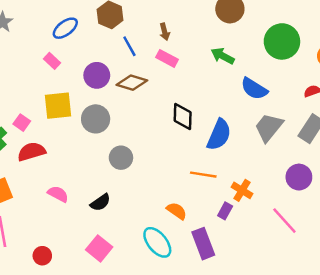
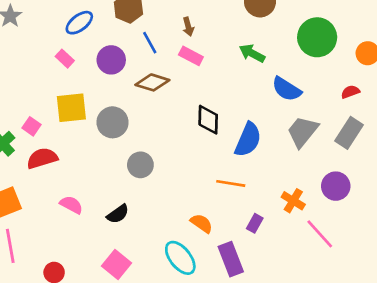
purple circle: (97, 75) -> (111, 60), moved
orange cross: (242, 190) -> (293, 201), moved

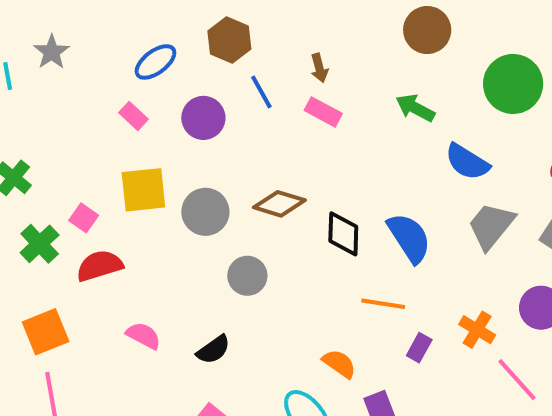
brown diamond: (152, 82) -> (279, 204), moved
black diamond: (208, 120) -> (343, 234), moved
blue semicircle: (248, 140) -> (409, 238), turned -56
purple rectangle: (255, 223) -> (419, 348), moved

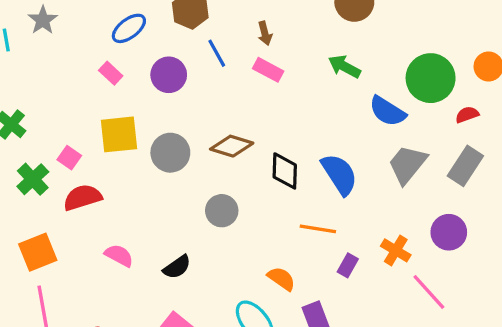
green circle: (513, 84) -> (431, 78), moved
gray circle: (247, 276) -> (222, 211), moved

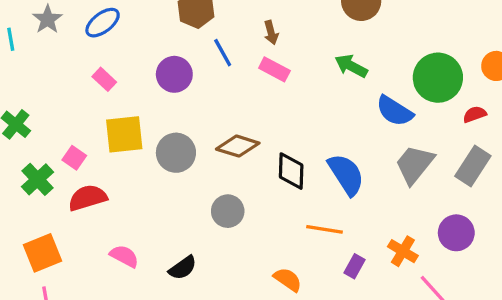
blue ellipse: (129, 28) -> (103, 23), moved
pink rectangle: (111, 73) -> (104, 79), moved

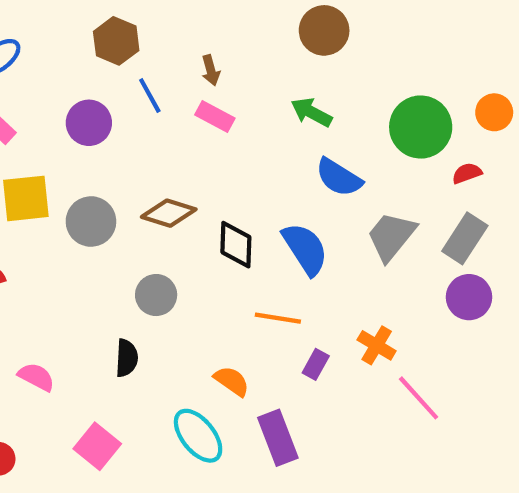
blue semicircle: (395, 111) -> (339, 177), moved
purple circle: (456, 233) -> (469, 297), moved
pink semicircle: (124, 256) -> (36, 377), moved
black semicircle: (183, 268) -> (127, 358), moved, turned -52

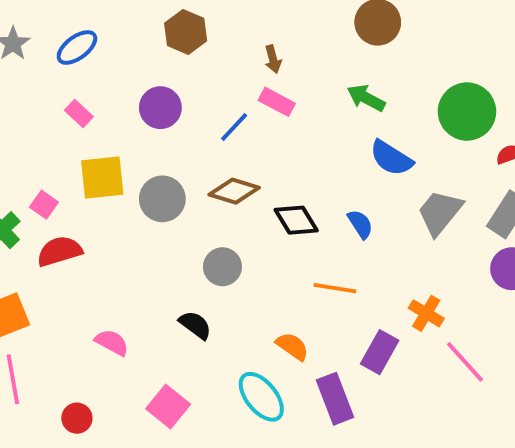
blue line: (150, 96) -> (234, 127), moved, turned 72
black diamond: (236, 245) -> (296, 220), turned -33
blue semicircle: (305, 249) -> (360, 224), size x0.6
black semicircle: (127, 358) -> (195, 325), turned -56
purple rectangle: (316, 364) -> (380, 352), moved, size x1.5

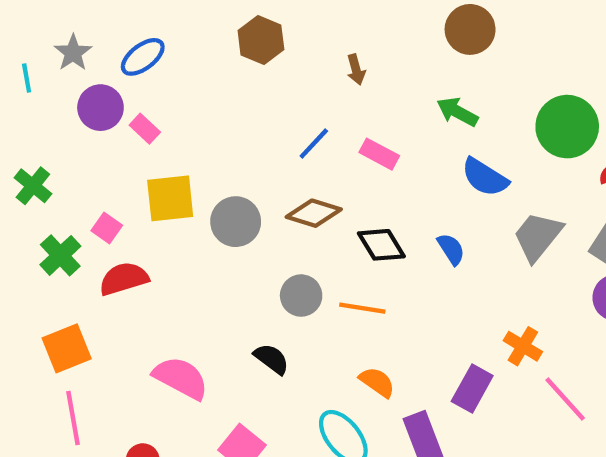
pink rectangle: (277, 102) -> (379, 154), moved
purple circle: (160, 108) -> (100, 108), moved
orange line: (335, 288) -> (362, 308), moved
pink semicircle: (112, 342) -> (181, 378), size x1.5

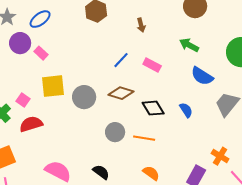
black semicircle: (272, 359) -> (101, 172), moved

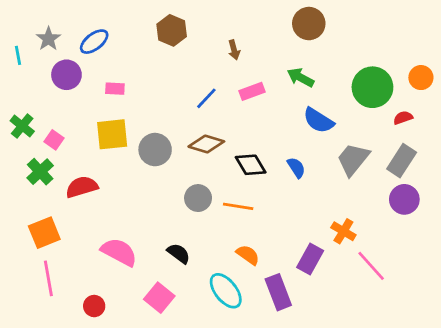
pink rectangle: (41, 53) -> (115, 89), moved, turned -40
pink rectangle: (152, 65) -> (252, 91), moved, turned -48
pink square: (23, 100) -> (54, 140), moved

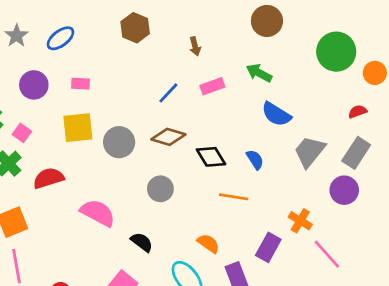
purple circle: (66, 75) -> (34, 85), moved
green circle: (372, 87) -> (336, 52), moved
purple circle: (404, 199) -> (344, 190), moved
orange line: (238, 206) -> (234, 197), moved
pink semicircle: (119, 252) -> (98, 213), moved

